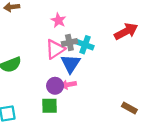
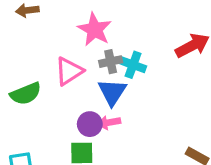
pink star: (58, 20) -> (95, 30), size x1.5
pink triangle: (55, 49) -> (69, 71), moved

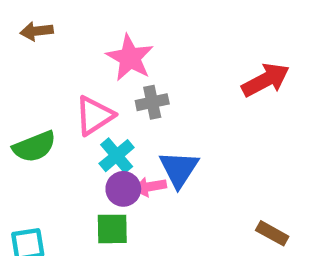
cyan cross: (133, 65) -> (117, 156), moved, turned 30
blue triangle: (112, 92) -> (179, 169), moved

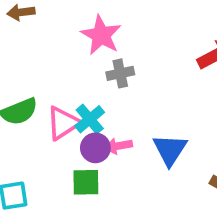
pink triangle: (94, 116) -> (63, 123), moved
blue triangle: (179, 169) -> (170, 150), moved

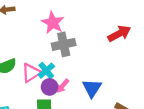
gray cross: (120, 73) -> (64, 44), size x1.5
pink arrow: (118, 146) -> (63, 86), turned -40

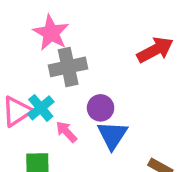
pink arrow: (63, 86) -> (66, 132), turned 96
purple circle: (50, 87) -> (101, 108), moved

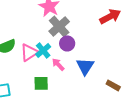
gray cross: (68, 67) -> (59, 26), turned -30
purple circle: (101, 108) -> (67, 43), moved

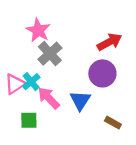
purple circle: (67, 43) -> (102, 73), moved, size x1.5
pink arrow: (58, 64) -> (49, 98), size x1.5

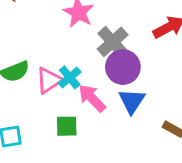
gray cross: (50, 54) -> (113, 42), moved
purple circle: (102, 73) -> (123, 67), moved

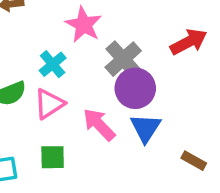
cyan cross: (70, 77) -> (53, 64), moved
green square: (67, 126) -> (53, 157), moved

